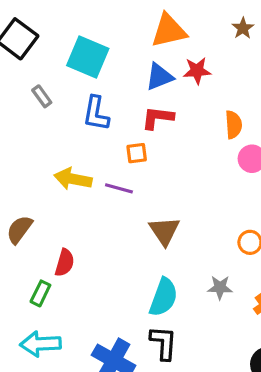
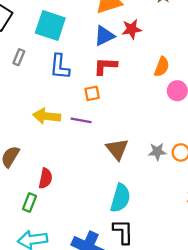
gray rectangle: (42, 96) -> (19, 57), turned 63
orange semicircle: (233, 125) -> (162, 67), turned 30
gray star: (220, 287) -> (157, 152), moved

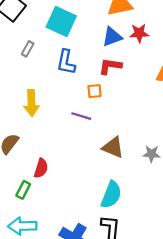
yellow arrow: (47, 116) -> (31, 103), moved, turned -105
brown triangle: (117, 149) -> (113, 147), turned -35

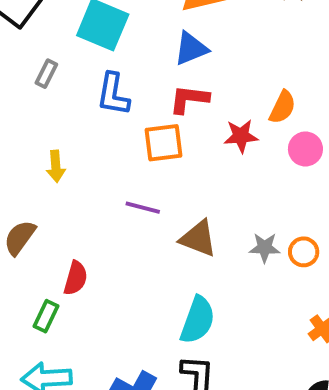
red star: (139, 33) -> (241, 136), moved
orange square: (95, 91) -> (164, 143), size x1.5
yellow arrow: (31, 103) -> (56, 166), size x0.7
purple line: (81, 116) -> (143, 208), moved

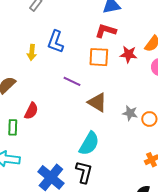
blue L-shape: (113, 94) -> (56, 42), moved
orange square: (164, 143) -> (99, 57), moved
green rectangle: (46, 316) -> (13, 127), turned -35

